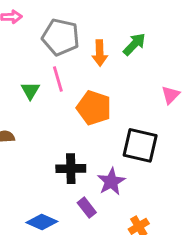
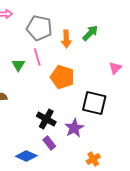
black cross: (71, 169) -> (46, 119), turned 30
purple rectangle: (87, 208) -> (49, 143), moved

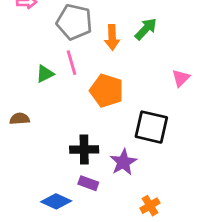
green triangle: (18, 65) -> (45, 74), turned 32
black cross: (46, 119) -> (84, 150), turned -30
purple rectangle: (49, 143) -> (88, 183), turned -32

